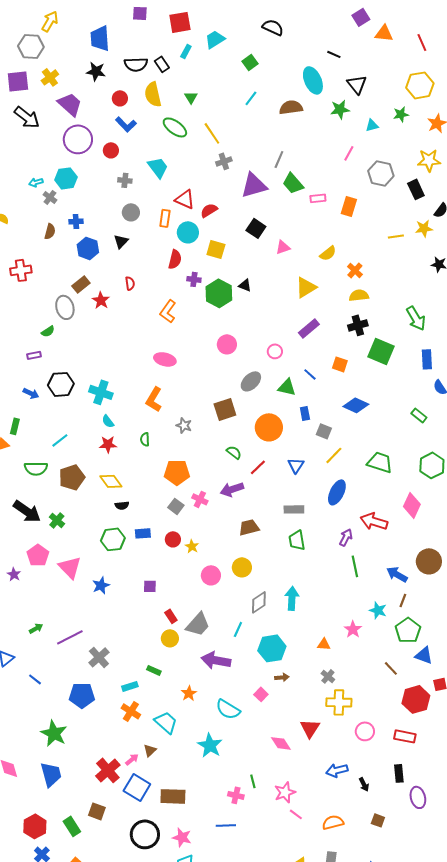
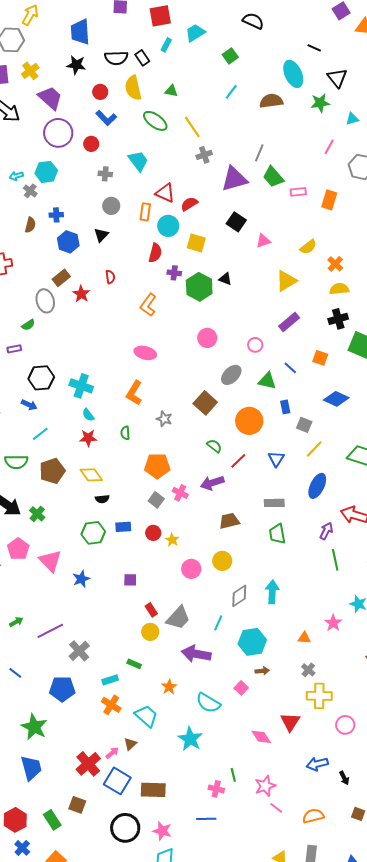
green triangle: (191, 97) -> (171, 91), turned -48
blue arrow: (31, 393) -> (29, 405), moved
brown square: (225, 409) -> (205, 403), turned -30

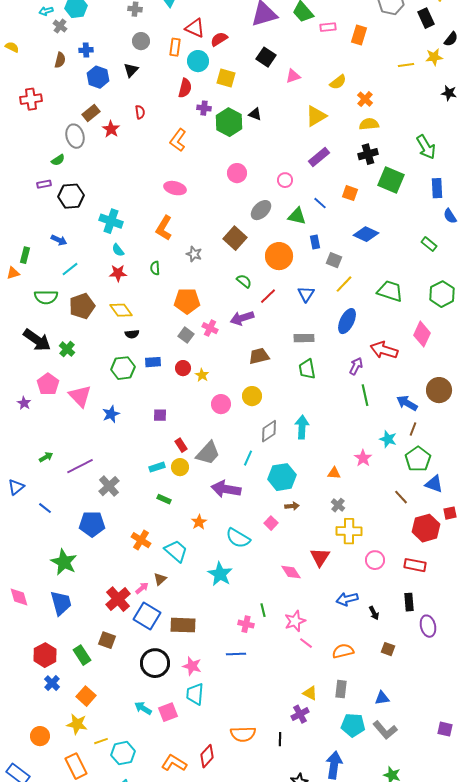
black hexagon: (41, 378) -> (71, 196), moved
cyan rectangle: (110, 680) -> (157, 467), moved

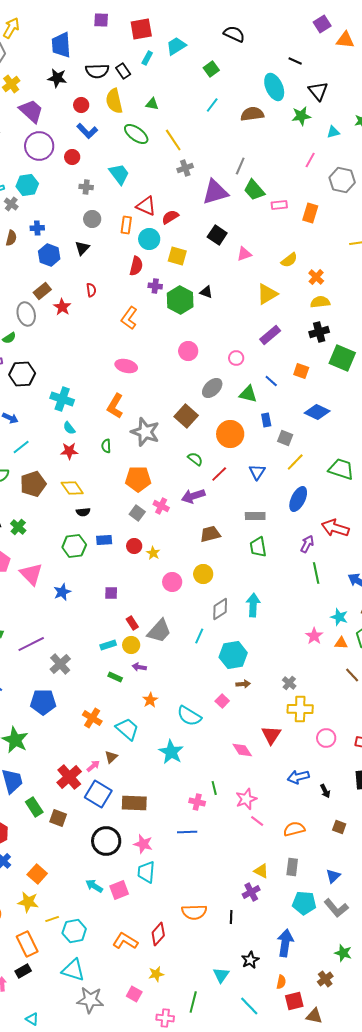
gray star: (194, 254) -> (145, 432), size x1.8
orange triangle: (334, 473) -> (341, 643), moved
purple arrow: (226, 489) -> (139, 667), moved, size x0.5
green rectangle: (82, 655) -> (34, 807), moved
blue triangle: (382, 698) -> (333, 876), turned -35

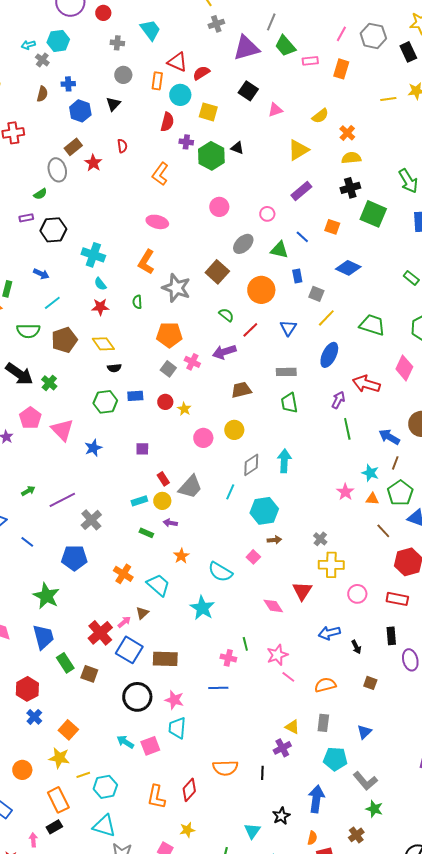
pink line: (310, 160) -> (341, 34), moved
gray L-shape: (336, 908) -> (365, 781), moved
orange L-shape: (125, 941) -> (156, 797), turned -110

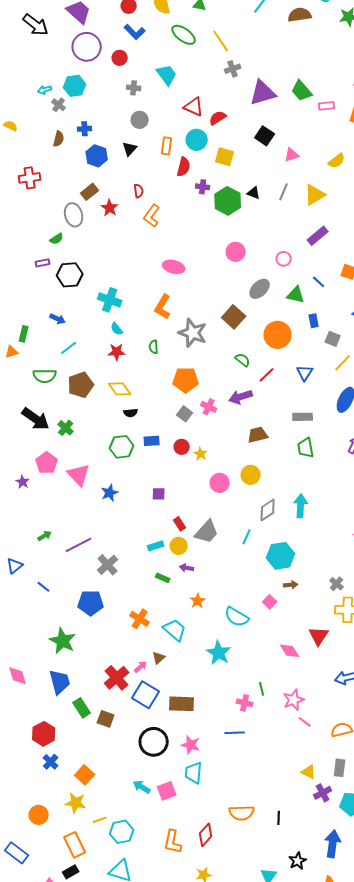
gray line: (271, 22) -> (284, 192), moved
orange rectangle: (157, 81) -> (167, 146), moved
orange L-shape: (160, 174) -> (152, 216), moved
purple cross: (282, 748) -> (323, 793), moved

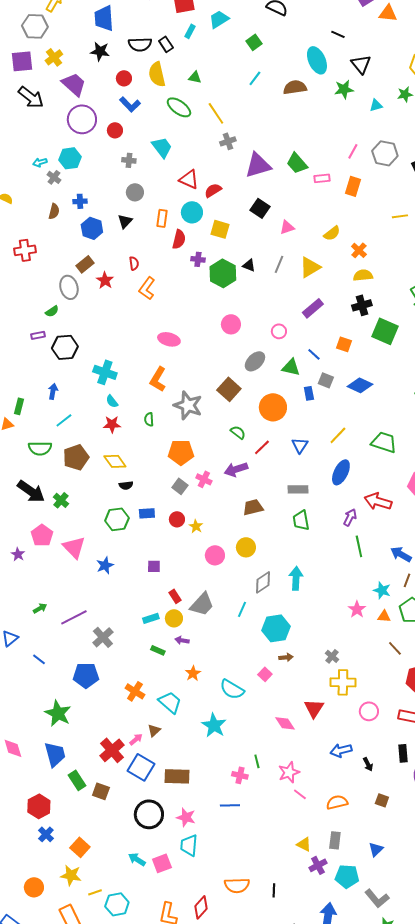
blue arrow: (58, 319) -> (53, 391), turned -105
gray square: (333, 339) -> (326, 380), moved

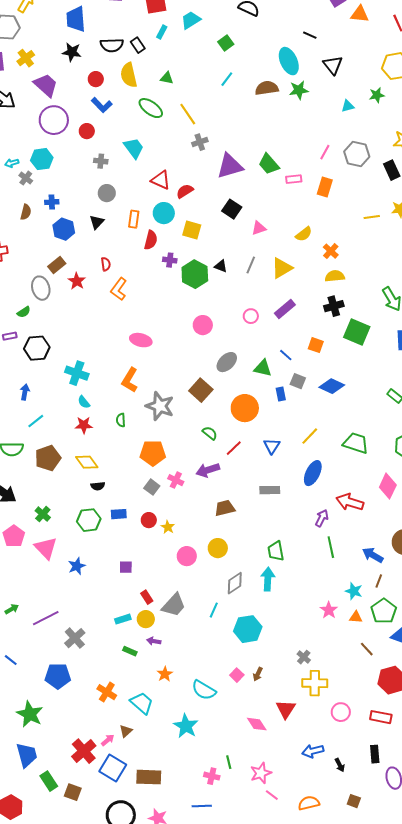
green star: (344, 89) -> (299, 90), moved
pink circle: (279, 331) -> (251, 316), moved
green cross: (61, 500) -> (43, 514), moved
green trapezoid: (301, 520) -> (276, 551), moved
brown arrow: (286, 657) -> (258, 674), moved, turned 120

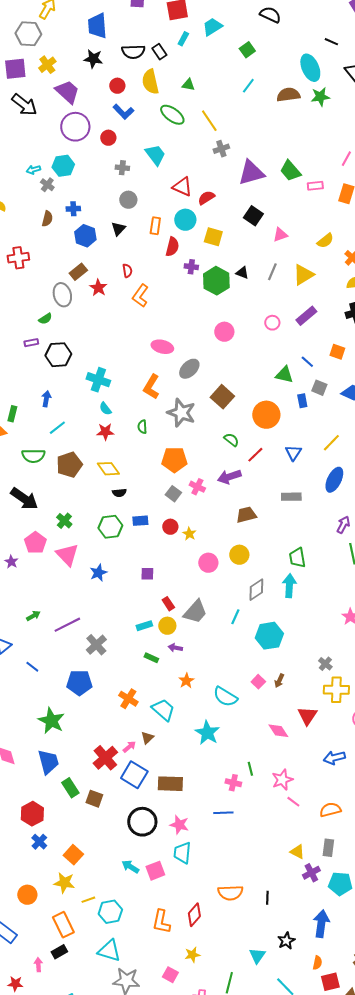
gray ellipse: (227, 362) -> (189, 369), moved

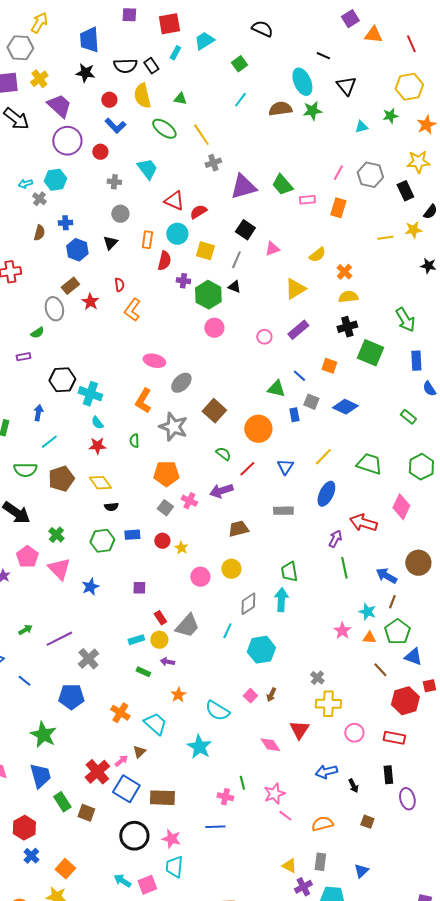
gray line: (272, 272) -> (236, 260), moved
pink circle: (224, 332) -> (214, 328), moved
black hexagon: (58, 355) -> (62, 380), moved

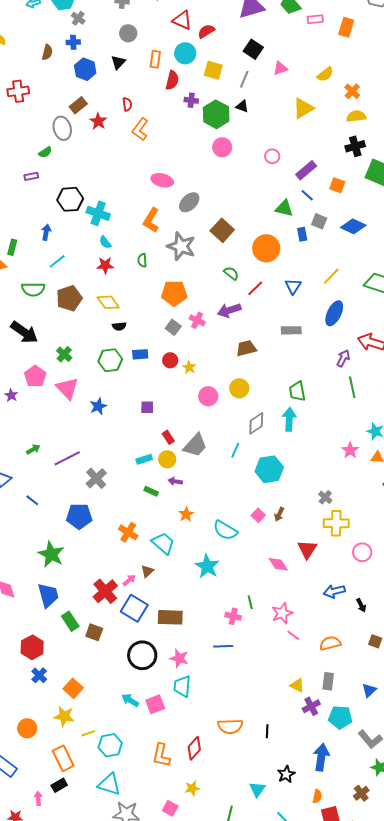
gray cross: (39, 199) -> (78, 18), moved
purple rectangle: (298, 330) -> (306, 170), moved

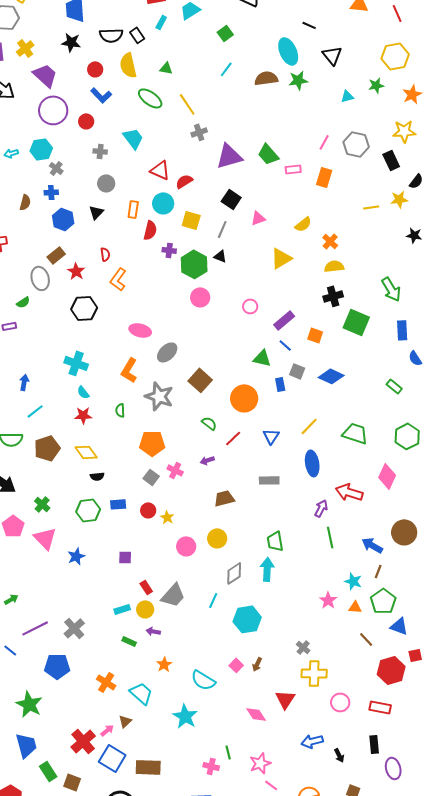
black hexagon: (70, 199) -> (84, 308), moved
purple arrow: (229, 310) -> (207, 460), size x0.6
blue ellipse: (334, 313) -> (312, 463), turned -35
purple line: (67, 458) -> (35, 628), moved

